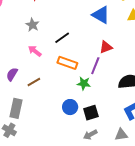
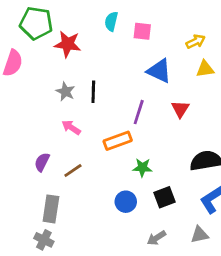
black line: (62, 38) -> (93, 92), moved, turned -49
red triangle: (106, 47) -> (180, 109), moved, turned -32
orange rectangle: (67, 63) -> (118, 141), turned -36
purple line: (95, 66) -> (139, 112), moved
black square: (91, 113) -> (165, 197), moved

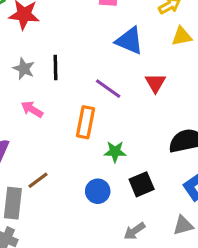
purple line: (139, 112) -> (108, 89), turned -70
orange rectangle: (118, 141) -> (86, 122), turned -56
brown line: (73, 170) -> (38, 180), moved

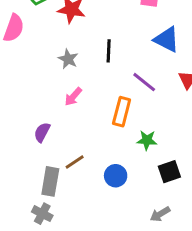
black line: (56, 68) -> (109, 51), moved
pink arrow: (32, 109) -> (73, 97), turned -84
blue circle: (98, 191) -> (116, 176), moved

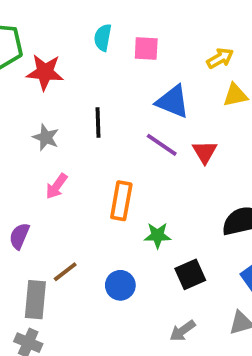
purple line: (144, 82) -> (162, 145), moved

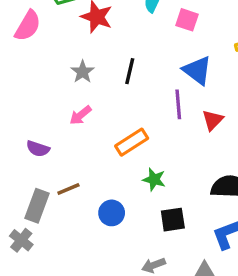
purple line: (162, 145) -> (178, 104), turned 36
orange rectangle: (121, 201) -> (132, 142), turned 32
purple semicircle: (19, 236) -> (38, 149), turned -110

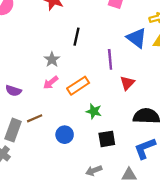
blue triangle: (197, 70) -> (137, 38), moved
gray star: (83, 72) -> (52, 60), moved
pink arrow: (80, 115) -> (51, 83), moved
red triangle: (213, 120) -> (127, 83), moved

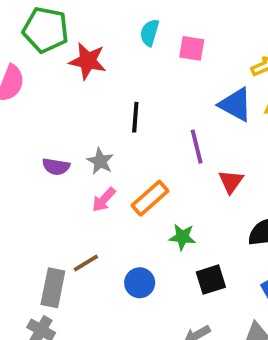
purple semicircle: (13, 91) -> (56, 167), moved

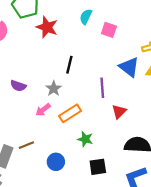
gray star: (100, 161) -> (54, 89), moved

